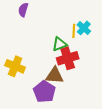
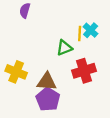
red cross: (68, 58) -> (84, 71), moved
brown triangle: (54, 75) -> (47, 82), moved

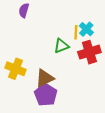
red cross: (84, 71) -> (89, 52), moved
brown triangle: (47, 82) -> (45, 78), turned -30

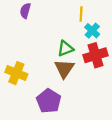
yellow line: (76, 32) -> (81, 14), moved
brown triangle: (45, 78) -> (64, 69), moved, turned -30

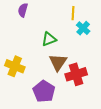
green triangle: (65, 49) -> (49, 39), moved
red cross: (96, 55) -> (76, 74), moved

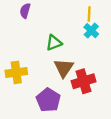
yellow line: (73, 13) -> (89, 14), moved
yellow cross: (15, 66) -> (16, 72), turned -30

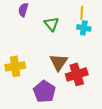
cyan cross: (91, 31) -> (84, 28), turned -32
green triangle: (54, 43) -> (51, 24), moved, turned -49

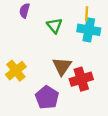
cyan cross: (84, 28) -> (89, 30), size x1.5
yellow cross: (15, 66) -> (16, 71), turned -30

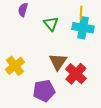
red cross: (81, 79) -> (76, 74), turned -30
purple pentagon: (47, 97) -> (44, 91), turned 30

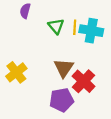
yellow line: (81, 13) -> (75, 27), moved
purple pentagon: (44, 91) -> (62, 100), moved

